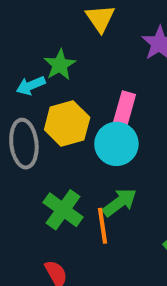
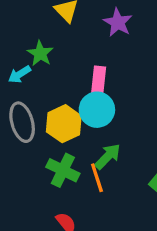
yellow hexagon: (67, 123) -> (64, 124), moved

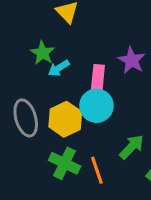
purple star: (118, 22) -> (132, 60), moved
cyan arrow: (20, 74) -> (59, 68), moved
green arrow: (108, 156) -> (132, 147), moved

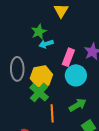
cyan circle: (96, 106) -> (76, 75), moved
green cross: (65, 163) -> (39, 92), moved

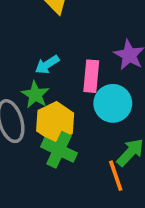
green star: (39, 32) -> (35, 95), moved
orange line: (52, 113) -> (116, 176), moved

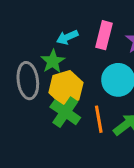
pink rectangle: (91, 76) -> (104, 35), moved
orange line: (116, 176) -> (99, 119), moved

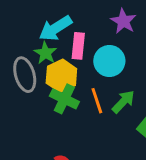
pink rectangle: (104, 35) -> (78, 46), moved
cyan arrow: (67, 37) -> (55, 28), size x1.6

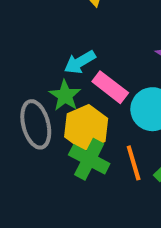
cyan arrow: (55, 28) -> (80, 62), size x0.7
pink rectangle: (78, 46) -> (110, 87), turned -60

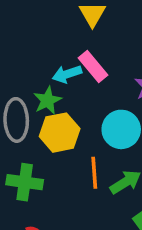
pink rectangle: (110, 87) -> (93, 67), moved
green cross: (89, 159) -> (25, 182), moved, turned -32

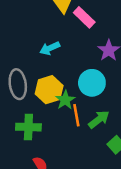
pink rectangle: (93, 67) -> (84, 17), moved
green star: (47, 100) -> (65, 100), moved

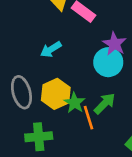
cyan circle: (92, 83) -> (108, 62), moved
green arrow: (99, 119) -> (105, 104), moved

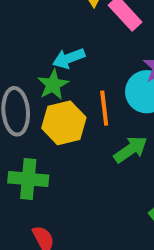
green star: (75, 103) -> (53, 85), moved
orange line: (88, 118) -> (104, 108), moved

